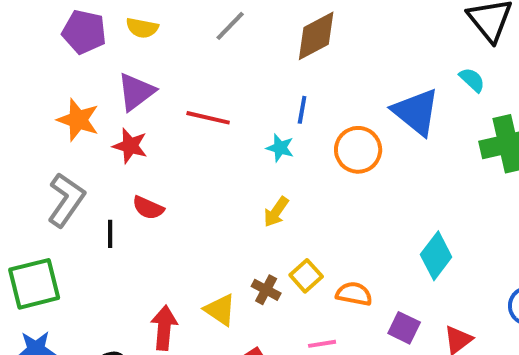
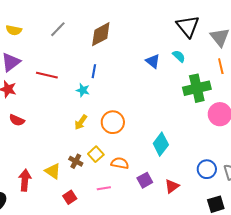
blue triangle: (416, 112) -> (153, 61), moved, size x0.6
orange circle: (358, 150) -> (113, 122), moved
purple square: (404, 328) -> (145, 180), turned 35

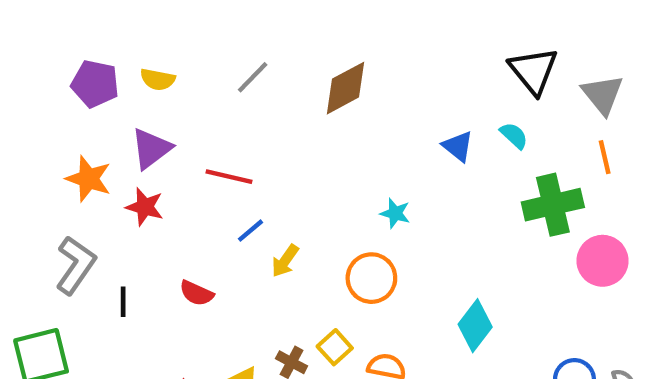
blue line: (94, 71) -> (251, 231), moved, turned 40
cyan star: (83, 90) -> (395, 213), moved
red semicircle: (17, 120) -> (197, 293), moved
yellow arrow: (81, 122) -> (285, 261), moved

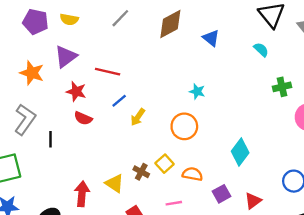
blue triangle: (458, 146) -> (211, 38), moved
green cross: (553, 205) -> (282, 87), size x0.6
red star: (145, 207) -> (76, 91), moved
red semicircle: (197, 293) -> (83, 118), moved

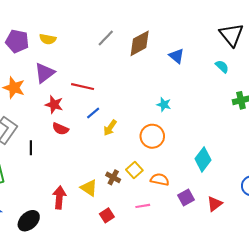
gray line: (120, 18) -> (106, 38), moved

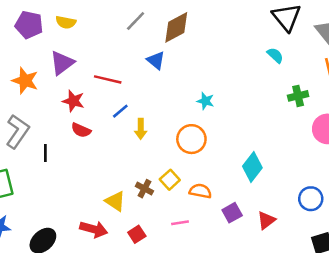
blue triangle: (177, 56) -> (156, 60), moved
yellow arrow: (110, 128) -> (141, 129), turned -35
red arrow: (59, 197) -> (94, 229), moved, turned 100

